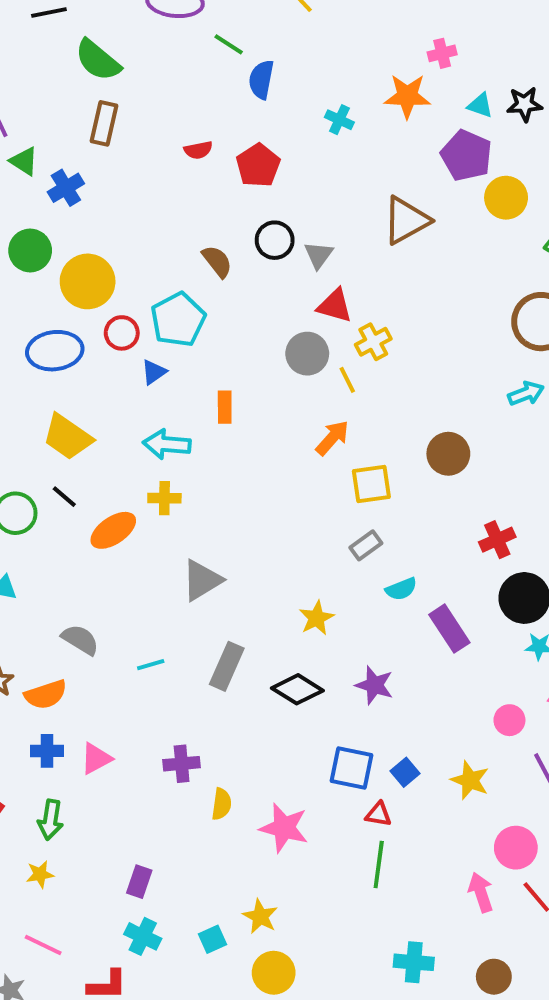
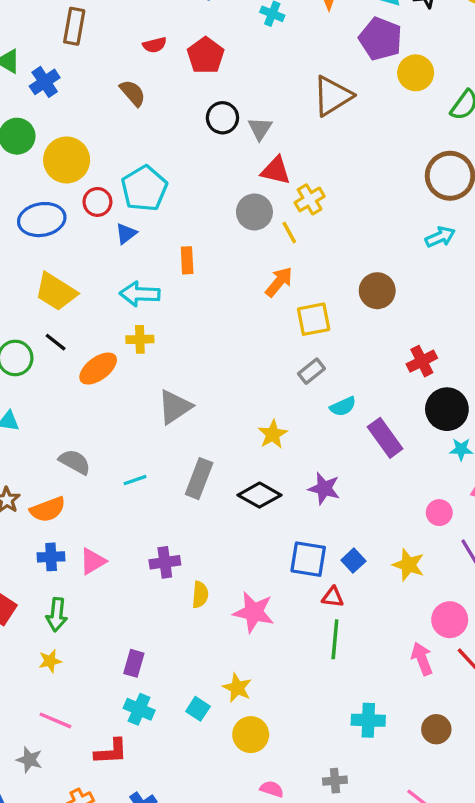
brown semicircle: (217, 261) -> (133, 93), moved
cyan square: (213, 939) -> (198, 709), turned -30

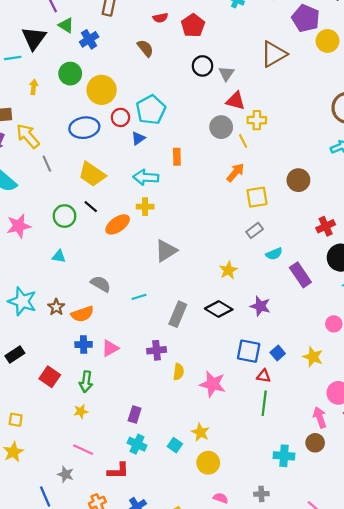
yellow cross: (310, 199) -> (257, 120), turned 30
gray rectangle: (199, 479) -> (178, 314), moved
brown circle: (436, 729) -> (315, 443), moved

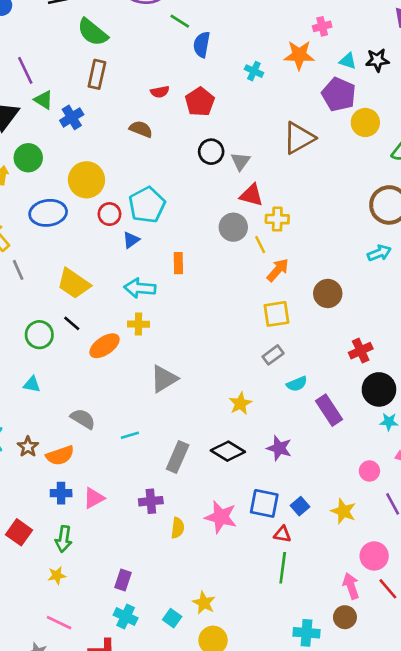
brown semicircle: (145, 48) -> (141, 129), turned -30
green circle: (70, 74) -> (28, 158), moved
blue ellipse: (84, 128) -> (48, 213), moved
orange arrow: (235, 172) -> (278, 270), moved
pink star: (213, 384) -> (221, 517), moved

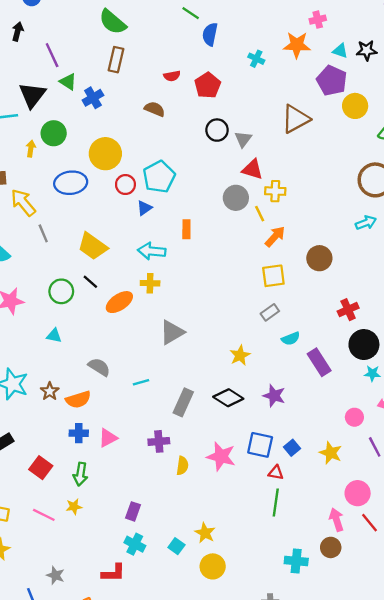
pink line: (59, 623) -> (44, 515), moved

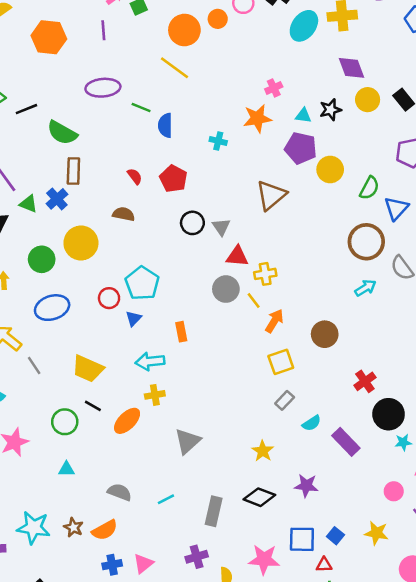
red semicircle: (172, 76) -> (135, 176), turned -105
blue cross: (93, 98) -> (57, 199), moved
green circle: (54, 133) -> (42, 259), moved
yellow circle: (105, 154) -> (81, 243), moved

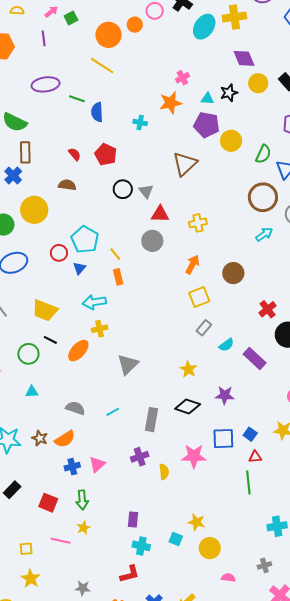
yellow cross: (265, 274) -> (198, 223), moved
yellow line: (254, 301) -> (115, 254), moved
red triangle: (324, 565) -> (255, 457), moved

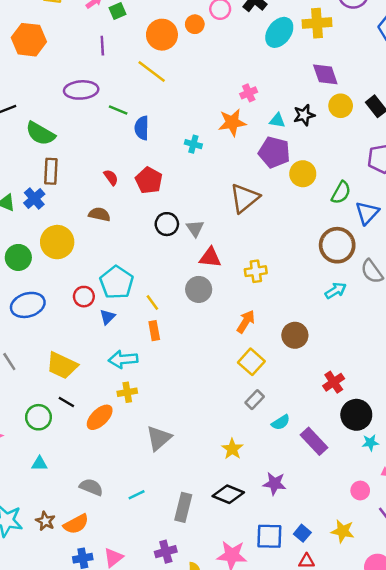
purple line: (44, 38) -> (102, 46), moved
yellow square: (199, 297) -> (251, 362), turned -30

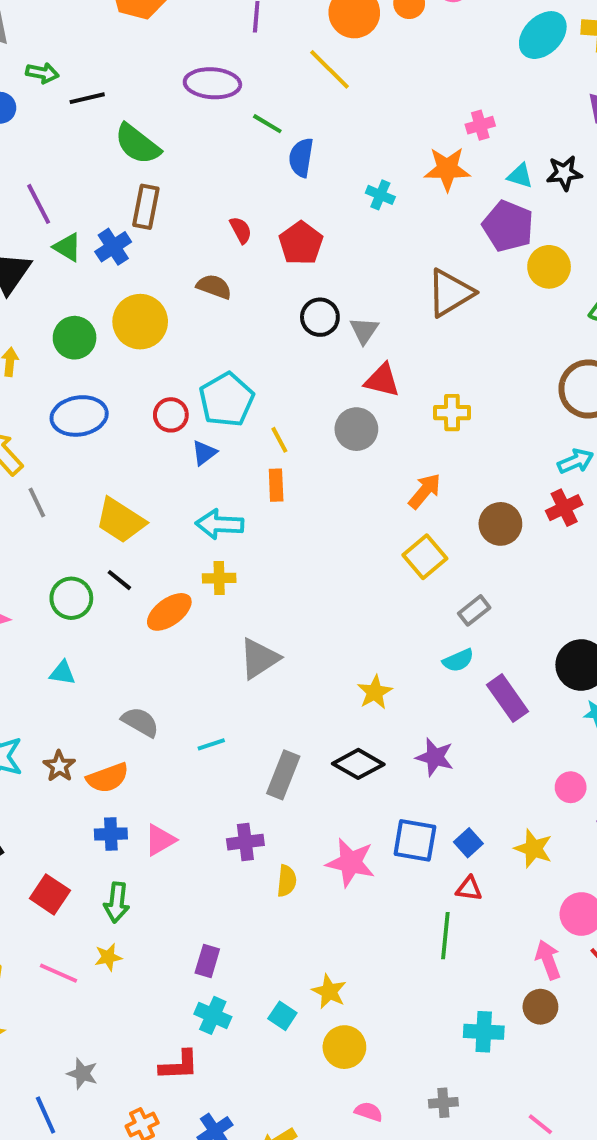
red cross: (334, 382) -> (564, 508), moved
gray rectangle: (255, 400) -> (474, 610), moved

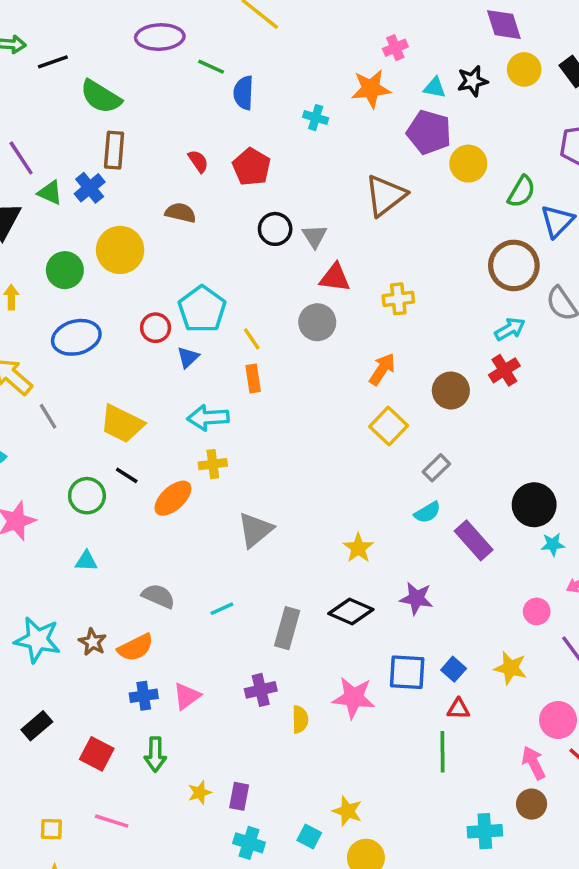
yellow star: (108, 957) -> (200, 793), moved

